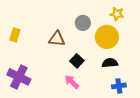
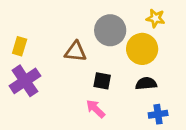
gray circle: (83, 23) -> (110, 30), size x1.5
black square: (77, 61) -> (102, 81), turned -32
purple cross: (19, 77) -> (25, 81), moved, turned 30

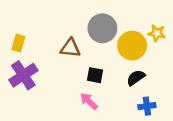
yellow star: (155, 18) -> (157, 33), moved
black semicircle: (146, 84) -> (136, 78), turned -30

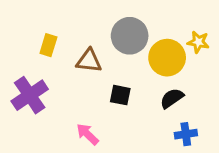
yellow rectangle: (18, 43) -> (48, 45), moved
pink arrow: (89, 101) -> (87, 134), moved

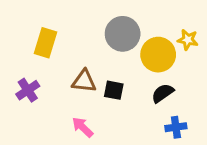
yellow rectangle: (48, 45) -> (46, 43), size x1.4
brown triangle: (89, 61) -> (84, 81), moved
purple cross: (30, 95) -> (28, 90), size x0.7

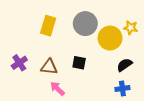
yellow rectangle: (46, 43) -> (48, 26), moved
brown triangle: (84, 81) -> (49, 67), moved
black semicircle: (163, 93) -> (124, 65), moved

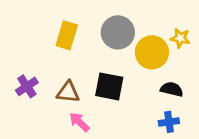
black square: (79, 63) -> (109, 86), size x1.5
black semicircle: (124, 65) -> (172, 89), turned 49

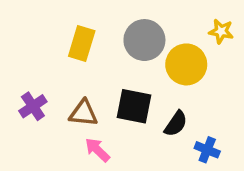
yellow star: (180, 38) -> (221, 31), moved
black semicircle: (172, 89) -> (176, 124), moved, turned 110
blue cross: (169, 122) -> (207, 150), turned 30

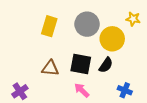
purple cross: (33, 106) -> (20, 91), moved
black semicircle: (176, 124) -> (106, 65), moved
pink arrow: (97, 150) -> (82, 90), moved

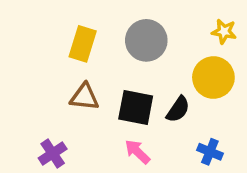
yellow circle: (112, 39) -> (213, 78), moved
brown triangle: (50, 68) -> (84, 97), moved
purple cross: (20, 91) -> (53, 154), moved

